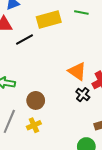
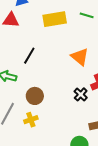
black line: (25, 40) -> (29, 56), moved, turned -36
orange triangle: (77, 71) -> (80, 57), moved

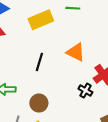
black line: (29, 56) -> (39, 62), moved

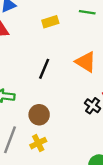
yellow rectangle: (41, 20) -> (50, 22), size x0.6

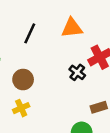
orange triangle: (86, 62) -> (72, 28), turned -40

